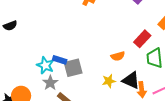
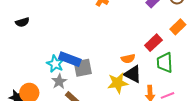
blue rectangle: (60, 60) -> (70, 59), size x1.5
black triangle: (131, 80) -> (133, 74), moved
yellow star: (109, 81) -> (118, 83), size x1.5

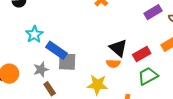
green trapezoid: (165, 63) -> (148, 76), turned 50
cyan star: (55, 64) -> (34, 34), moved
black triangle: (133, 74) -> (118, 48), moved

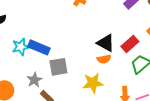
cyan star: (34, 34) -> (21, 47), turned 30
blue rectangle: (56, 50) -> (39, 47), moved

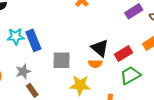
blue rectangle: (39, 47) -> (33, 40), turned 35
gray square: (58, 67) -> (61, 60), moved

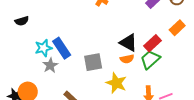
gray star: (23, 71) -> (50, 65), moved
green trapezoid: (130, 75) -> (150, 60), moved
yellow star: (80, 85) -> (116, 83), turned 30

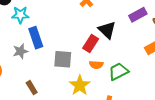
black triangle: (128, 43) -> (107, 30), moved
red rectangle: (153, 43) -> (91, 44), moved, turned -30
cyan star: (44, 48) -> (20, 15), moved

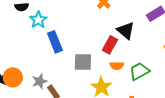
cyan star: (20, 15) -> (38, 20), turned -30
gray star: (20, 51) -> (40, 81), moved

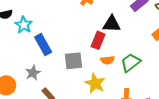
black triangle: (126, 30) -> (112, 24), turned -30
gray star: (40, 81) -> (33, 73), moved

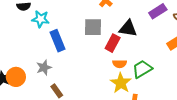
cyan star: (24, 25) -> (41, 19), turned -30
gray square: (74, 61) -> (93, 27), moved
yellow star: (95, 83) -> (121, 83), moved

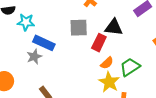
blue rectangle: (58, 41) -> (44, 43), turned -40
orange semicircle: (120, 64) -> (107, 63), turned -40
gray star: (44, 68) -> (34, 57), moved

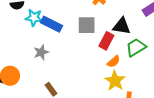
blue rectangle: (44, 43) -> (52, 24), moved
green trapezoid: (130, 67) -> (136, 47), moved

